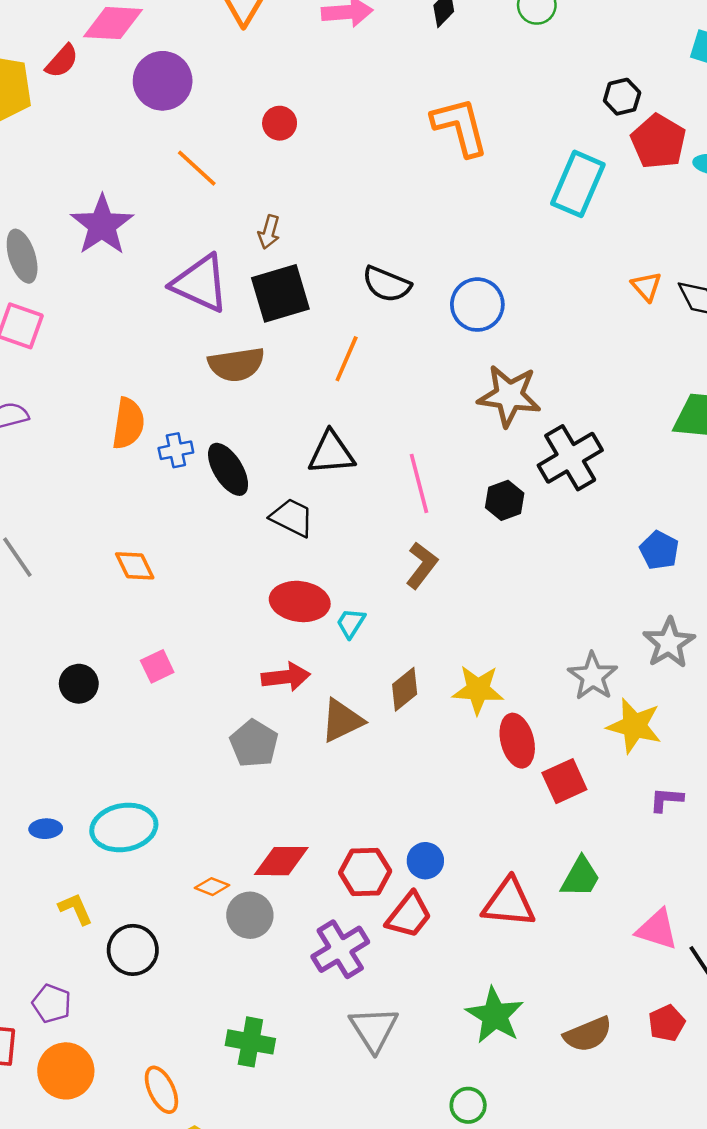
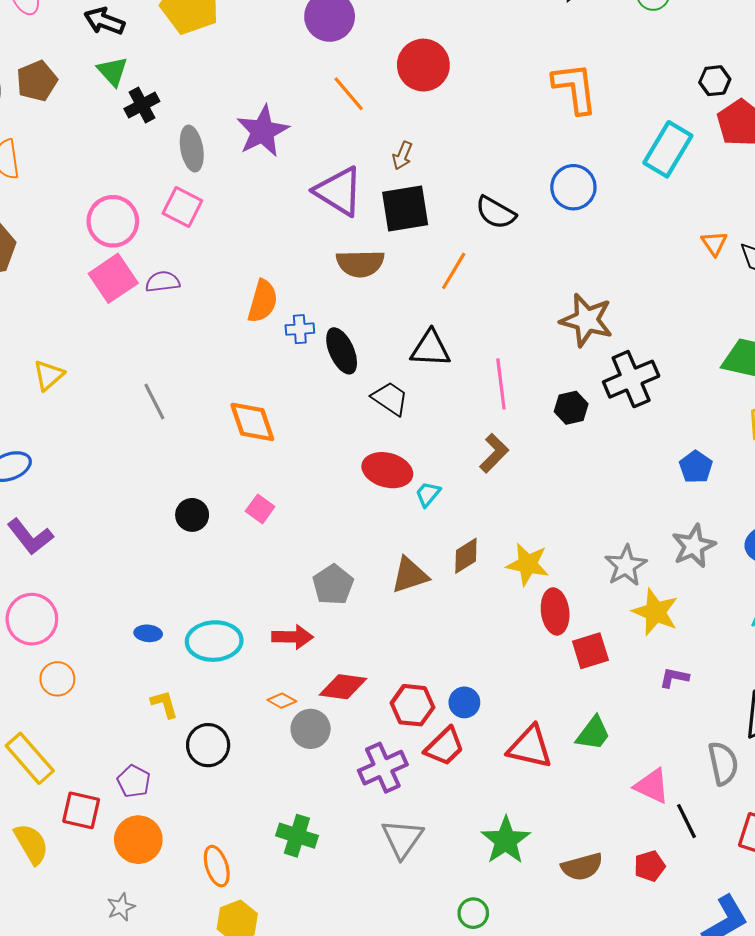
red circle: (280, 123) -> (423, 65), size x1.8
blue circle: (477, 305) -> (573, 187), moved
orange diamond: (135, 566) -> (252, 422), size x1.4
pink square: (157, 666) -> (260, 509), turned -36
red arrow: (286, 677) -> (293, 637), moved

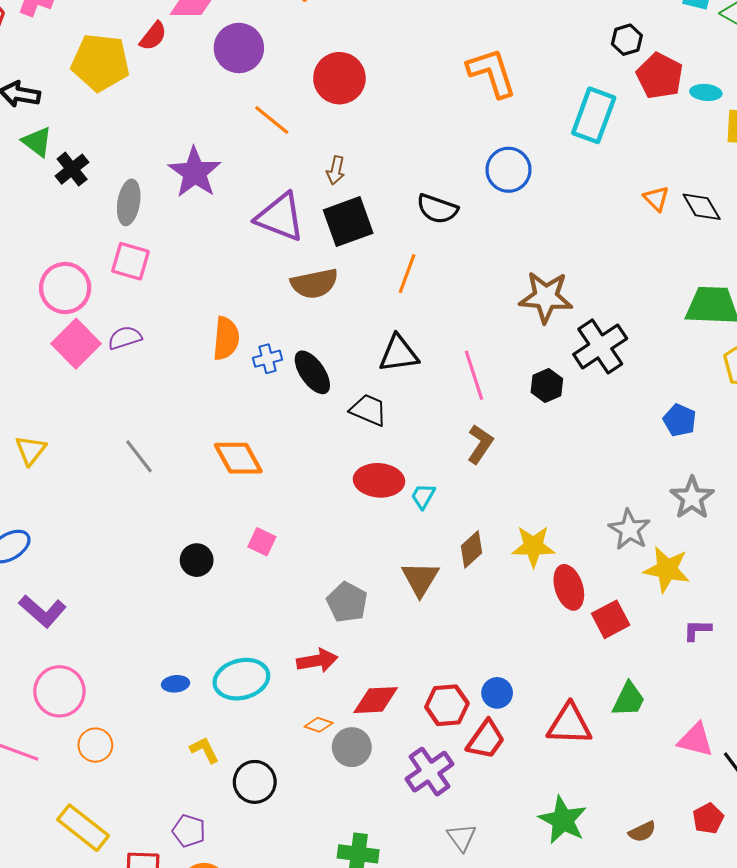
gray ellipse: (192, 149) -> (129, 202), turned 30
brown triangle: (410, 575) -> (420, 579), turned -30
gray triangle: (402, 839) -> (462, 837), size x0.7
brown semicircle: (582, 867) -> (642, 832), size x0.7

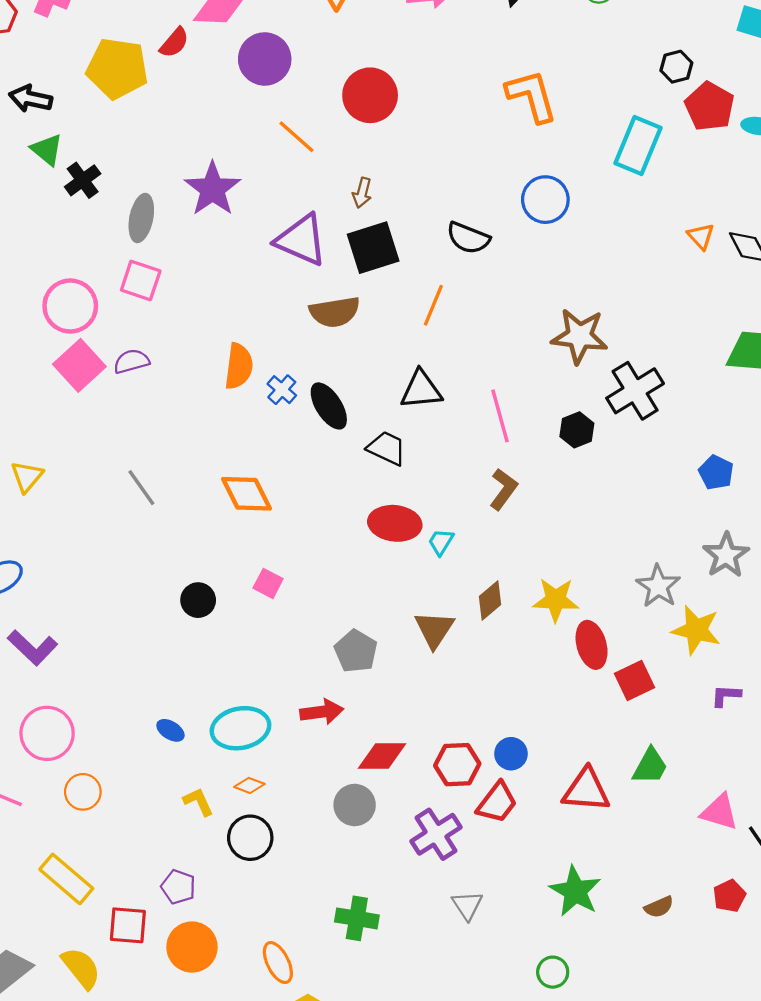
blue cross: (267, 359) -> (282, 390), turned -36
blue ellipse: (176, 684) -> (170, 730), turned 35
orange diamond: (319, 725) -> (249, 785), moved

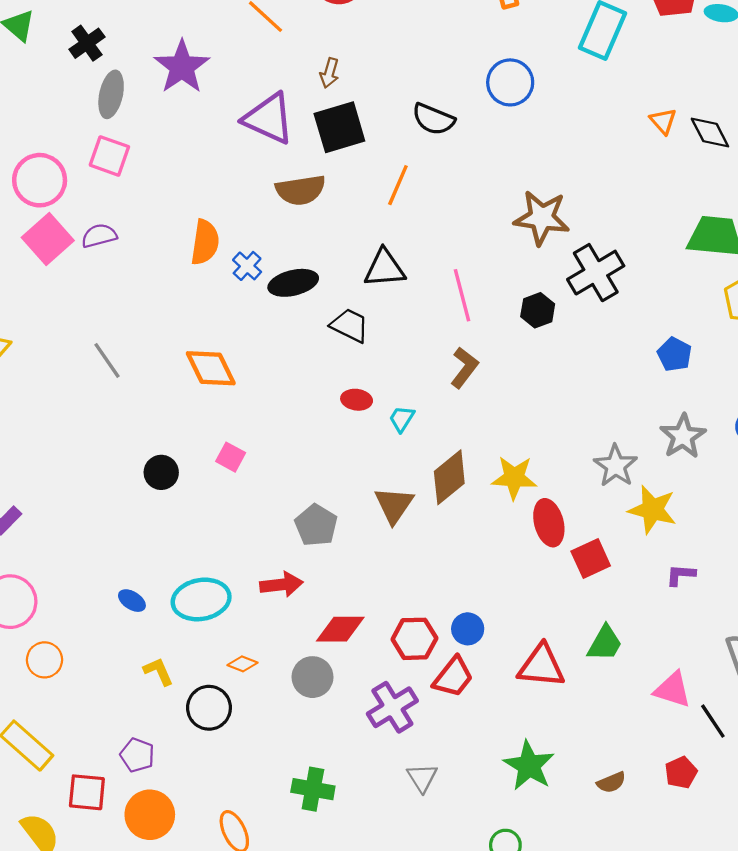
black cross: (83, 180) -> (87, 43), moved
black ellipse: (329, 406) -> (293, 283), turned -72
red ellipse: (395, 523) -> (357, 400), size x0.6
brown diamond: (490, 600) -> (449, 477), size x1.4
orange diamond: (249, 785) -> (242, 664), moved

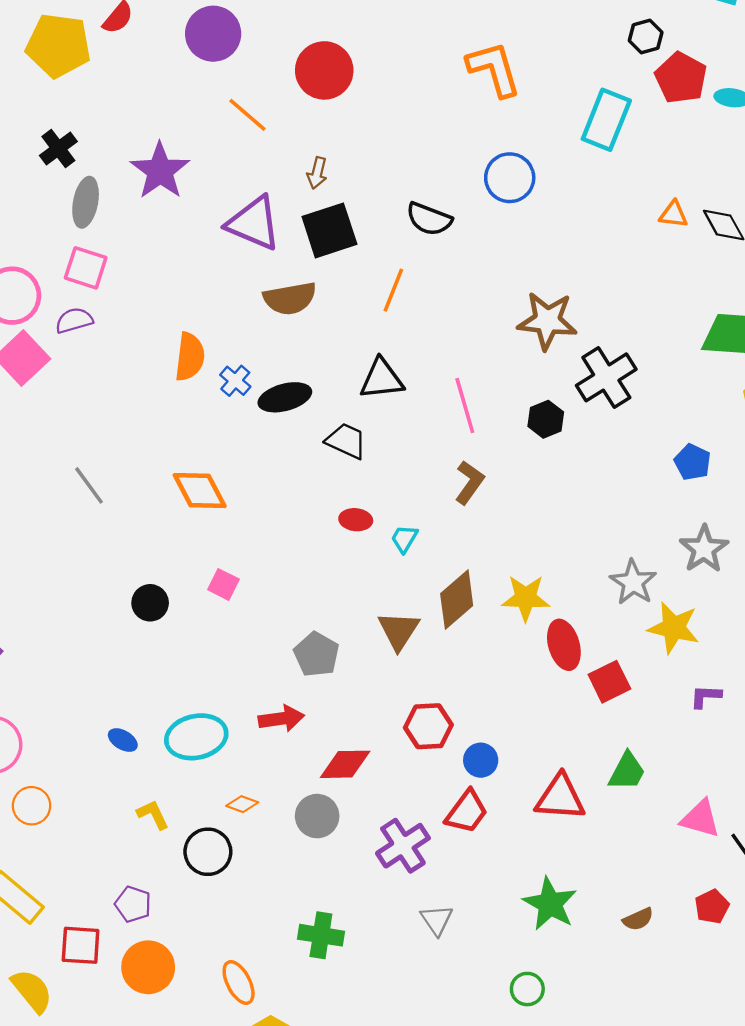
orange triangle: (663, 121) -> (673, 214), turned -40
purple semicircle: (99, 236) -> (74, 320), moved
red hexagon: (414, 639) -> (428, 726), moved

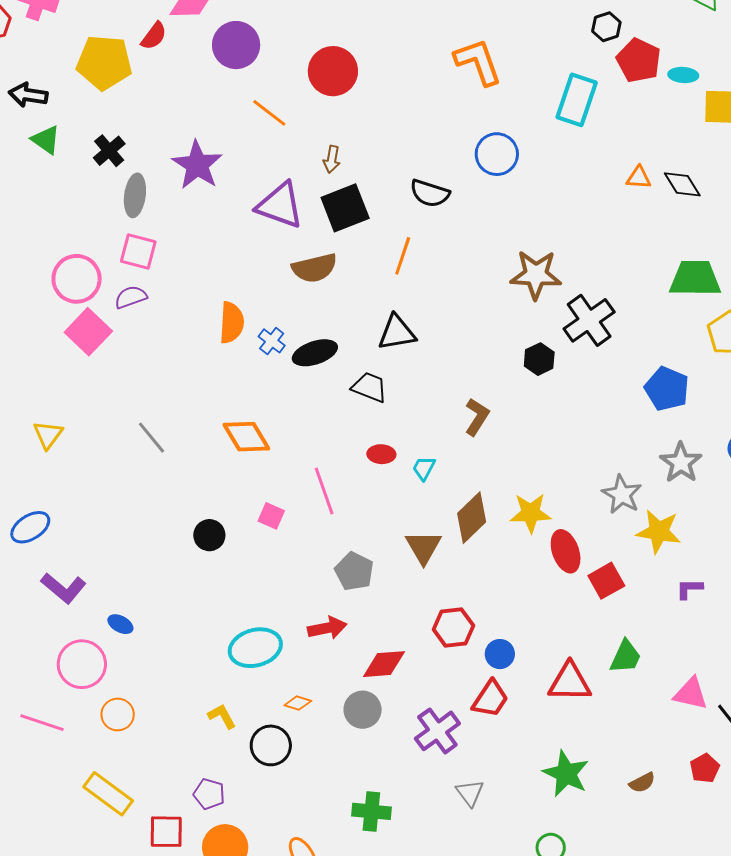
pink line: (465, 406) -> (324, 491), moved
blue pentagon: (693, 462) -> (667, 389), size x1.4
blue ellipse: (123, 740) -> (120, 624), moved

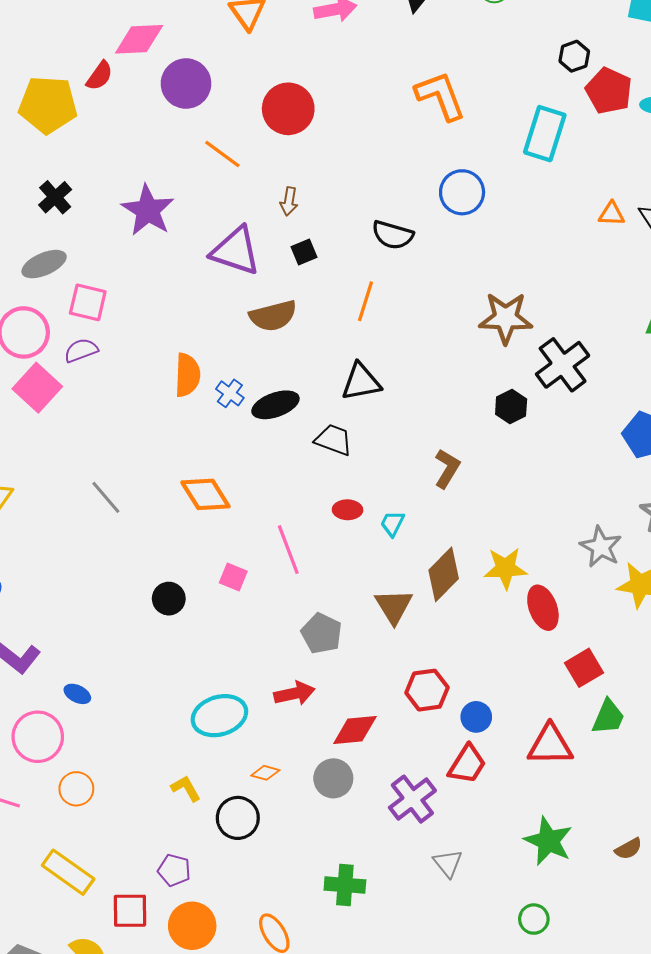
gray ellipse: (135, 195) -> (44, 264), moved, turned 60
black square: (345, 208) -> (304, 252), size x0.5
red square: (606, 581) -> (584, 668), moved

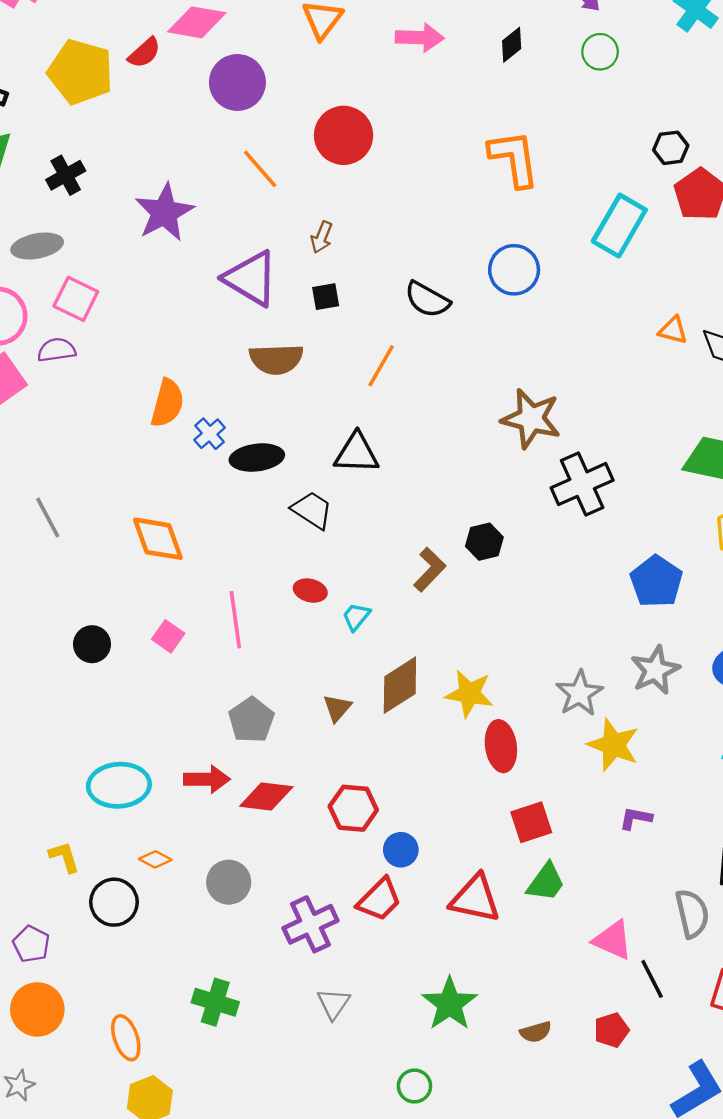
black hexagon: (511, 407) -> (484, 542), moved
brown triangle: (394, 606) -> (337, 708), size x0.7
red diamond: (355, 730) -> (266, 797), moved

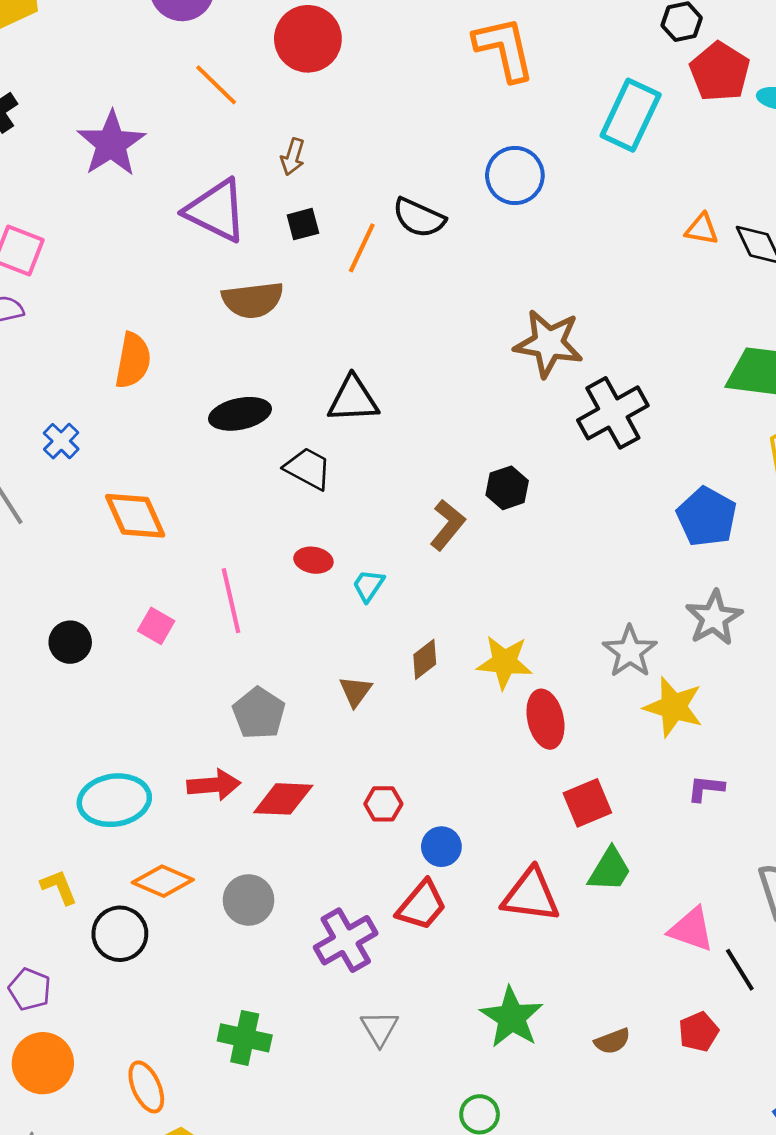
orange line: (381, 366) -> (362, 248), moved
blue cross: (210, 434) -> (61, 441), moved
brown diamond: (400, 685) -> (425, 659), size x0.6
red hexagon: (353, 808) -> (383, 804), size x0.7
orange diamond: (155, 859) -> (163, 881), size x1.6

